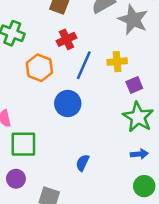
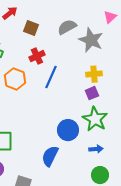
yellow cross: (117, 62) -> (94, 74), moved
blue circle: (68, 103) -> (68, 130), moved
blue semicircle: (83, 163) -> (50, 156), size x1.5

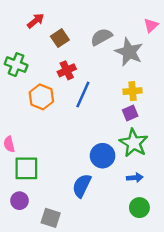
brown square: (31, 28) -> (60, 38), turned 35

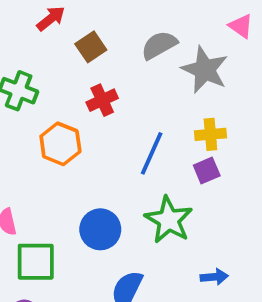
pink triangle: (151, 25) -> (241, 26), turned -42
blue line: (83, 95) -> (152, 153), moved
green star: (134, 143) -> (169, 220), moved
blue circle: (103, 156) -> (100, 229), moved

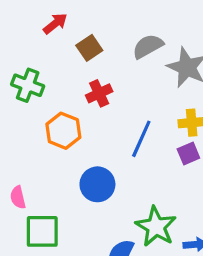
green star: (169, 220) -> (156, 227), moved
blue circle: (100, 229) -> (97, 184), moved

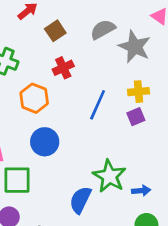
blue circle: (97, 184) -> (45, 142), moved

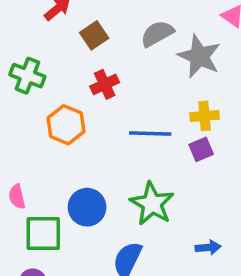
blue line: (98, 105) -> (150, 134), turned 68
blue circle: (45, 142) -> (87, 207), moved
green star: (109, 176) -> (152, 204), moved

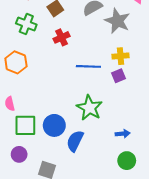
green cross: (27, 76) -> (26, 24), moved
orange hexagon: (66, 125) -> (16, 62), moved
blue circle: (87, 207) -> (54, 125), moved

